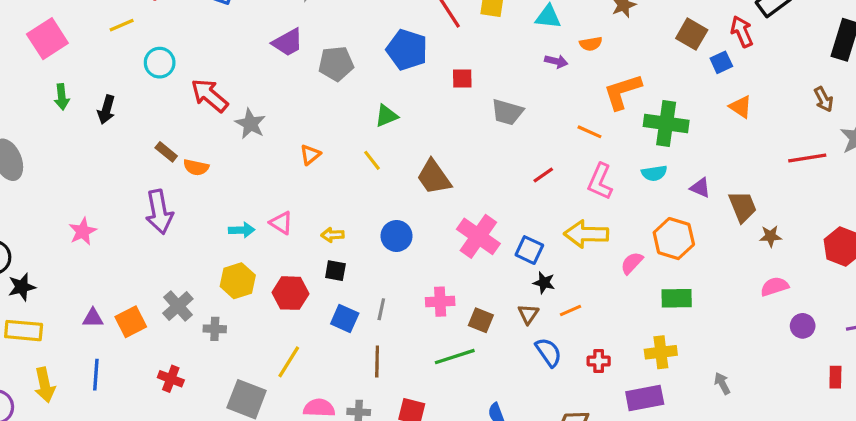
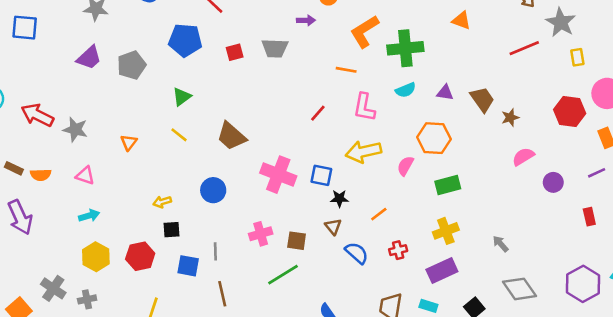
gray trapezoid: (507, 112) -> (275, 48), moved
pink triangle: (281, 223) -> (85, 176), moved
orange line: (570, 310) -> (379, 214), moved

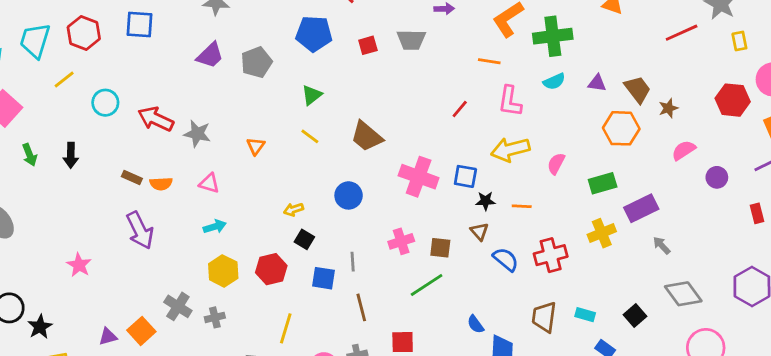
orange hexagon: (434, 138) -> (621, 128), moved
orange line: (379, 214) -> (522, 206), moved, turned 42
black square: (171, 230) -> (304, 239), turned 36
red cross: (398, 250) -> (551, 255), size x1.6
purple rectangle: (442, 271) -> (641, 208), moved

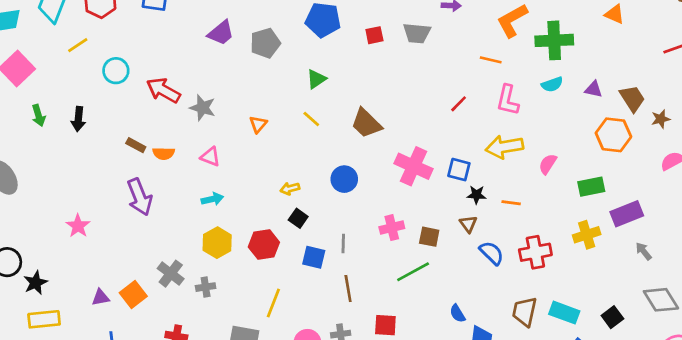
cyan rectangle: (585, 315) -> (564, 313), size x1.5

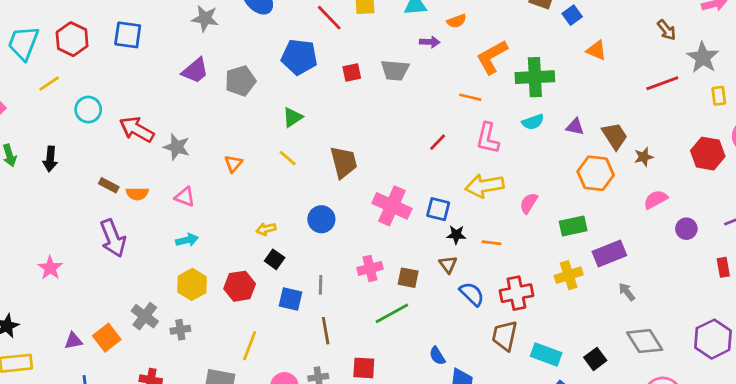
brown trapezoid: (366, 123) -> (344, 162), turned -148
brown trapezoid: (525, 312) -> (505, 336), moved

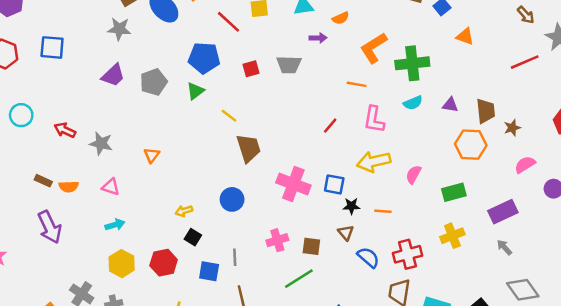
green triangle: (293, 117) -> (195, 91), moved
red arrow: (137, 129) -> (65, 130), size x0.7
brown trapezoid: (615, 136) -> (486, 111), turned 30
yellow line: (288, 158) -> (229, 116), moved
purple rectangle: (609, 254) -> (503, 212), moved

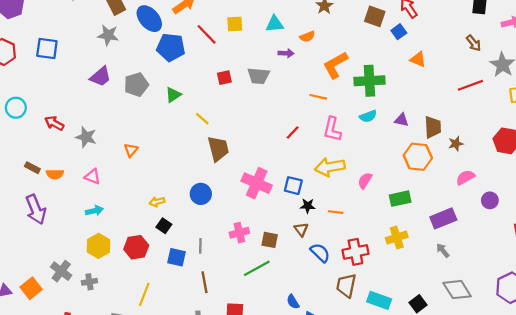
blue pentagon: (204, 58) -> (171, 47), moved

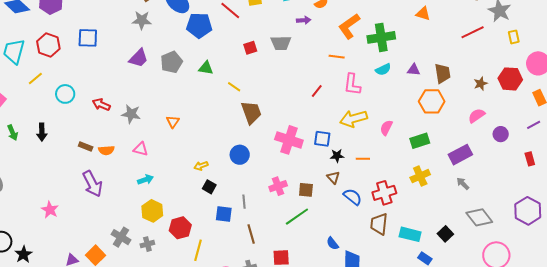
green triangle: (173, 95) -> (206, 68), turned 49
brown star: (456, 144) -> (481, 84), moved
red hexagon: (136, 247) -> (180, 228), moved

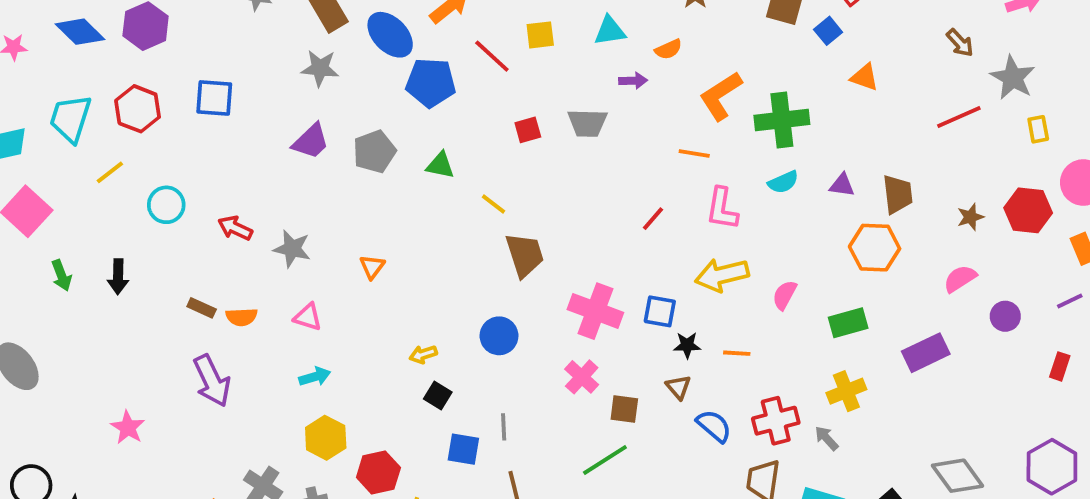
red rectangle: (530, 159) -> (1060, 366), turned 32
gray arrow: (463, 184) -> (826, 438), moved
pink cross: (278, 186) -> (582, 377), moved, turned -30

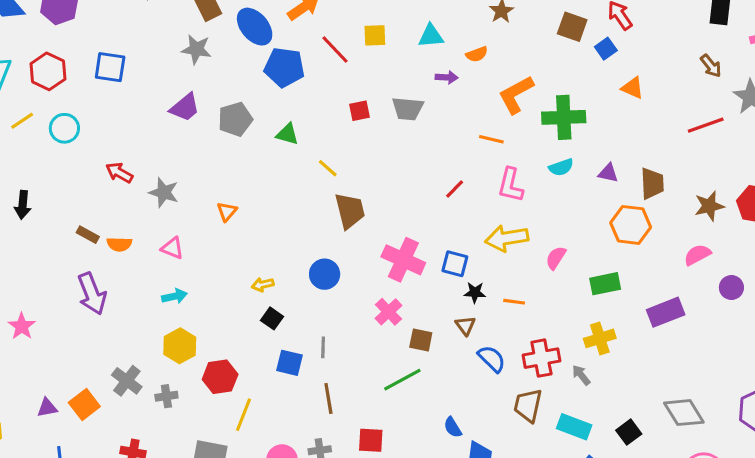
cyan circle: (166, 205) -> (64, 128), moved
brown star: (970, 217) -> (709, 206), size x1.4

